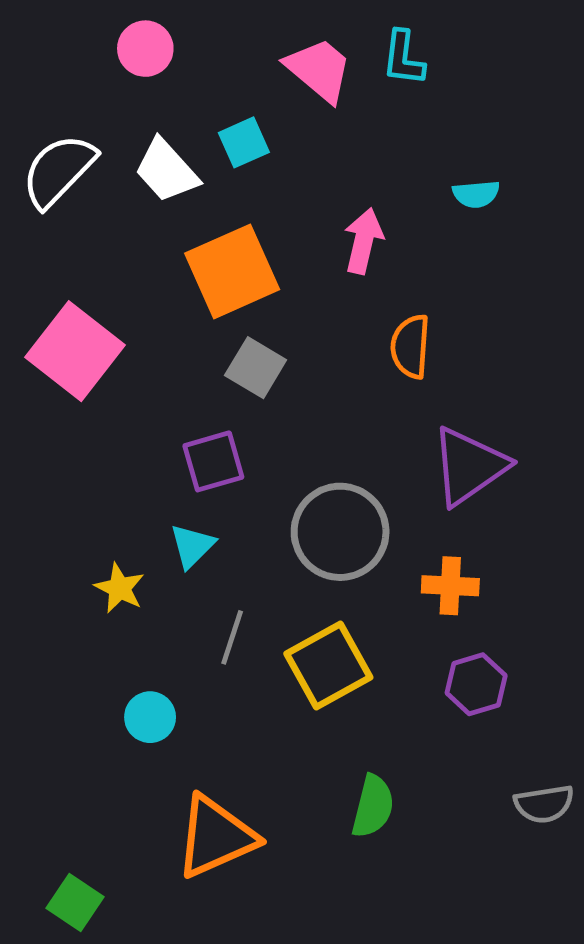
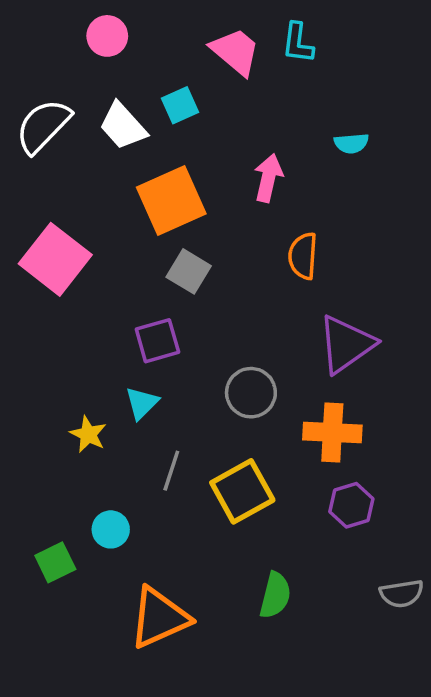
gray circle: (340, 532) -> (251, 393), size x0.7
orange cross: (450, 586) -> (332, 432), size x1.4
green square: (75, 902) -> (55, 562), moved, turned 30

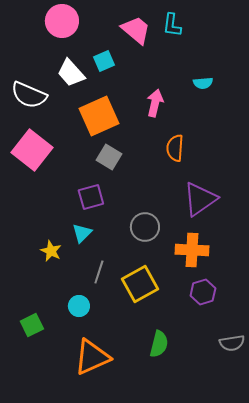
pink circle: (107, 36) -> (62, 21), size x1.4
white semicircle: (43, 126) -> (29, 95), moved, turned -111
cyan circle: (111, 529) -> (79, 306), moved

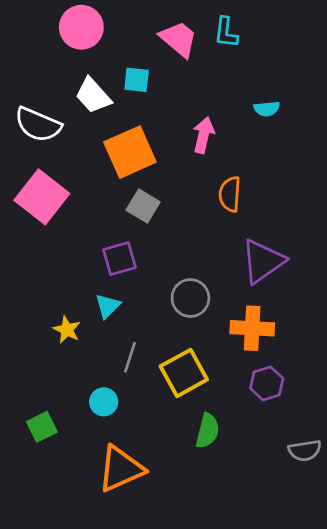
cyan square: (104, 61) -> (137, 80), turned 30
green semicircle: (159, 344) -> (208, 431), moved

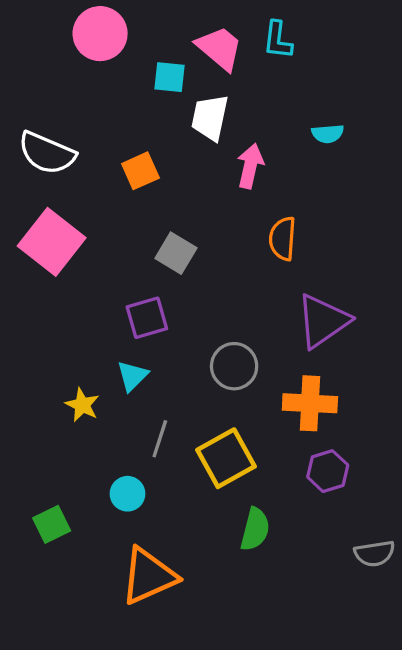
cyan square: (137, 80) -> (169, 77), moved
white trapezoid: (93, 96) -> (210, 118), moved, turned 54
orange square: (130, 152) -> (140, 171), moved, size x0.6

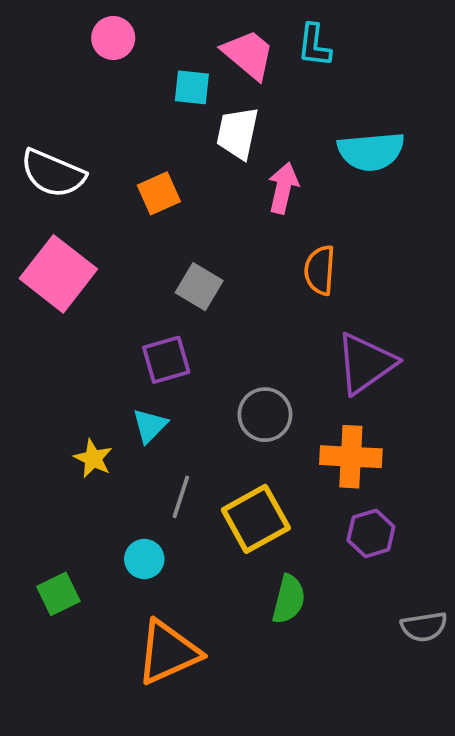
pink circle: (100, 34) -> (113, 38), size x0.7
cyan semicircle: (328, 134) -> (371, 151), size x1.8

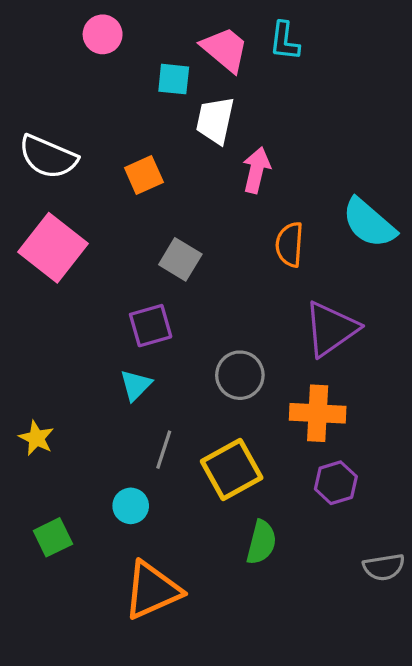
cyan semicircle: (371, 151) -> (369, 223), moved, turned 46
yellow star: (93, 458) -> (36, 438), moved

